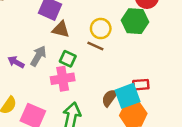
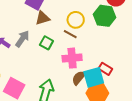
brown triangle: (61, 29) -> (43, 18), turned -35
pink cross: (63, 79) -> (72, 58), moved
red rectangle: (141, 85) -> (105, 69), turned 32

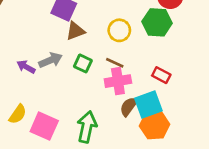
brown line: (70, 34) -> (115, 63), moved
gray arrow: (22, 39) -> (51, 60), turned 36
red rectangle: (105, 69) -> (161, 75), moved

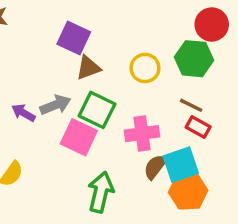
green square: (83, 63) -> (97, 110), size x1.5
brown line: (115, 63) -> (191, 105), moved
pink square: (44, 126) -> (79, 137), moved

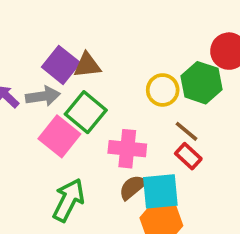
purple square: (74, 38) -> (61, 65), moved
yellow circle: (145, 68) -> (163, 90), moved

